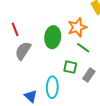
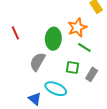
gray semicircle: (23, 51) -> (38, 62), moved
cyan ellipse: (52, 87) -> (56, 89), turned -65

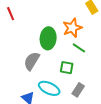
red line: (15, 33) -> (11, 14), moved
gray rectangle: (92, 74) -> (78, 90), moved

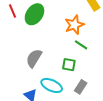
green ellipse: (48, 38) -> (34, 14), moved, turned 30

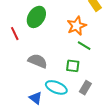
red line: (13, 11) -> (15, 34), moved
gray semicircle: (34, 58) -> (38, 61), turned 84

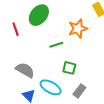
green line: (84, 46) -> (56, 45), moved, turned -56
gray semicircle: (38, 61) -> (25, 70), moved

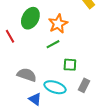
orange star: (78, 29) -> (58, 24), moved

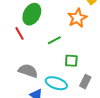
orange star: (58, 24) -> (77, 18), moved
red line: (10, 36) -> (20, 33), moved

